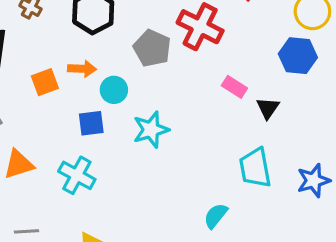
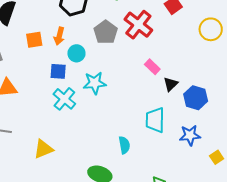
blue hexagon: (298, 56) -> (196, 98), moved
orange arrow: (82, 69) -> (59, 36), turned 90
cyan cross: (77, 175) -> (64, 99), moved
cyan semicircle: (216, 216) -> (124, 145), turned 120

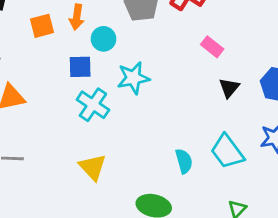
black triangle: (171, 84) -> (229, 88), moved
cyan trapezoid: (155, 120) -> (227, 152), moved, turned -32
yellow triangle: (43, 149) -> (93, 167), moved, turned -45

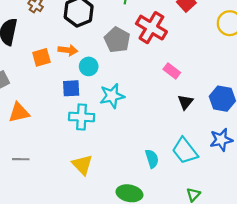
orange arrow: (77, 17) -> (68, 50), turned -90
cyan cross: (93, 105) -> (82, 117), turned -30

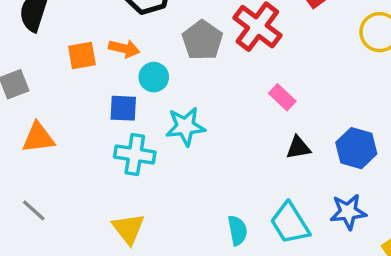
black triangle: (185, 102) -> (298, 148), turned 35
gray line: (21, 159) -> (34, 210), turned 35

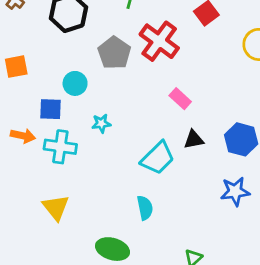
orange arrow: (124, 48) -> (23, 136), moved
cyan star: (185, 126) -> (101, 123), size x0.6
cyan trapezoid: (290, 223) -> (158, 158), moved, turned -102

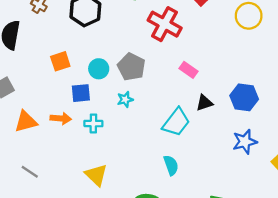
gray pentagon: (114, 53) -> (131, 67), moved
orange square: (16, 67) -> (60, 61), moved
cyan cross: (60, 147) -> (93, 124), size x0.7

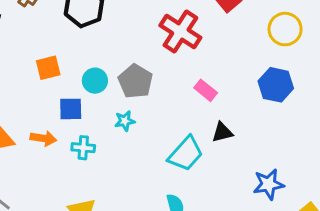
blue hexagon: (244, 97) -> (276, 85), moved

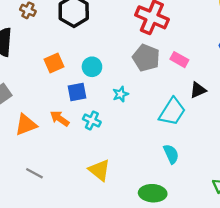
gray pentagon: (135, 81) -> (146, 58), moved
orange arrow: (43, 138) -> (60, 119), turned -144
cyan cross: (83, 148) -> (92, 120), turned 30

